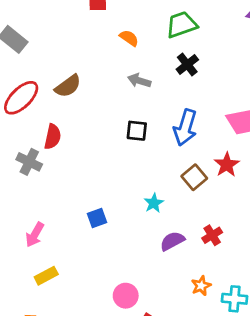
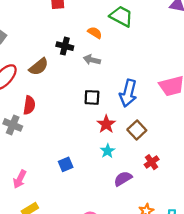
green trapezoid: (182, 25) -> (121, 16), turned 50
orange semicircle: (129, 38) -> (95, 33), moved
black cross: (187, 65) -> (65, 46), moved, turned -35
red star: (227, 165) -> (106, 124), moved
red cross: (212, 235) -> (152, 162), moved

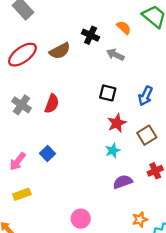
blue arrow: (128, 93) -> (145, 96), size x0.7
red semicircle: (29, 105) -> (52, 104), moved
blue square: (66, 164) -> (48, 154), moved, turned -32

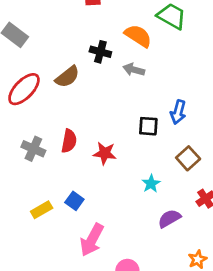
orange semicircle: (124, 28) -> (138, 36), size x1.5
black square: (108, 93) -> (148, 126), moved
red star: (117, 123) -> (105, 153), moved, turned -30
pink arrow: (18, 161) -> (92, 240), moved, size x1.4
yellow rectangle: (22, 194) -> (42, 210), moved

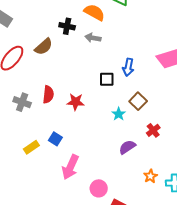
cyan star: (151, 184) -> (119, 114), moved

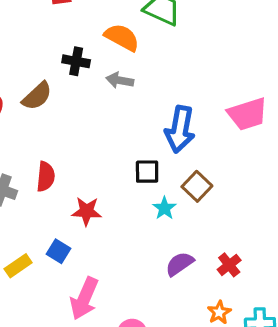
blue arrow: (128, 67) -> (180, 129), size x1.5
black square: (107, 79) -> (147, 172), moved
red star: (76, 102) -> (87, 211), moved
red cross: (153, 130) -> (229, 265), moved

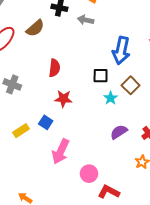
red semicircle: (46, 177) -> (54, 68), moved

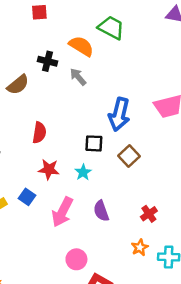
gray arrow: (86, 20) -> (78, 77), turned 35
cyan star: (111, 98) -> (83, 172), moved
purple semicircle: (119, 132) -> (101, 211), moved, turned -78
pink arrow: (61, 151) -> (62, 212), moved

